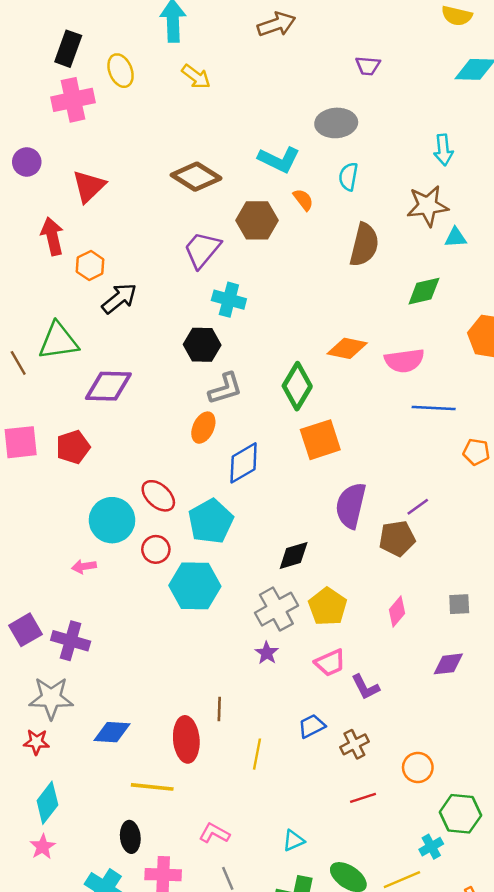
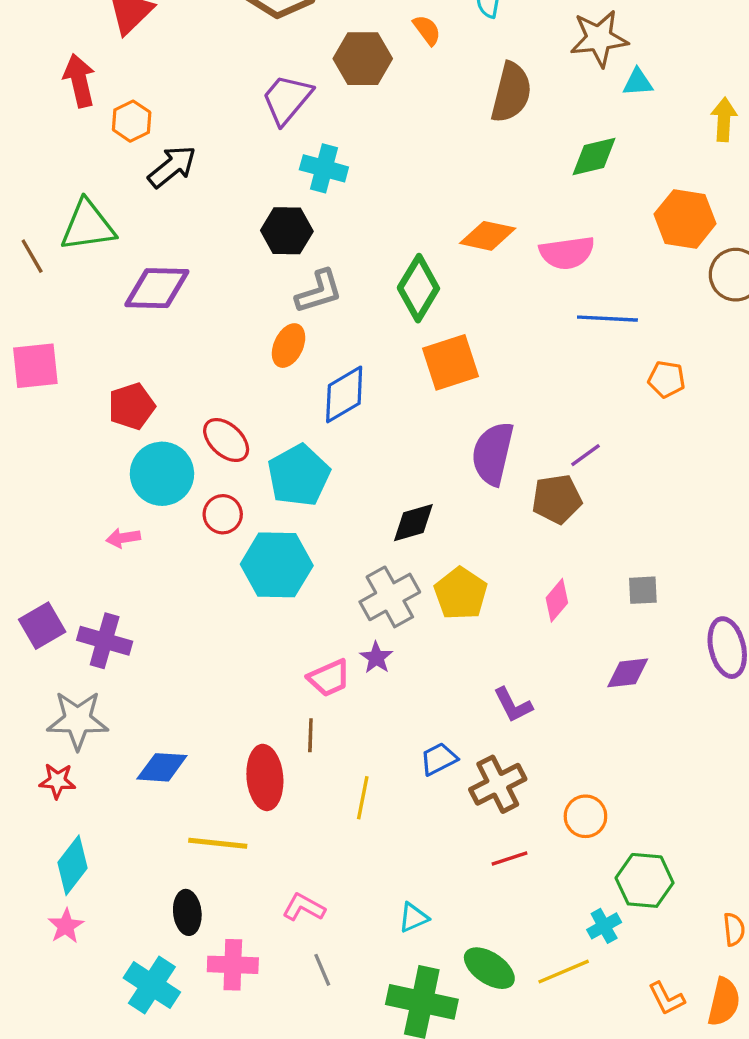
red pentagon: (73, 447) -> (132, 406), moved
pink trapezoid: (330, 663) -> (329, 678), moved
brown cross: (354, 744) -> (498, 784), size x1.4

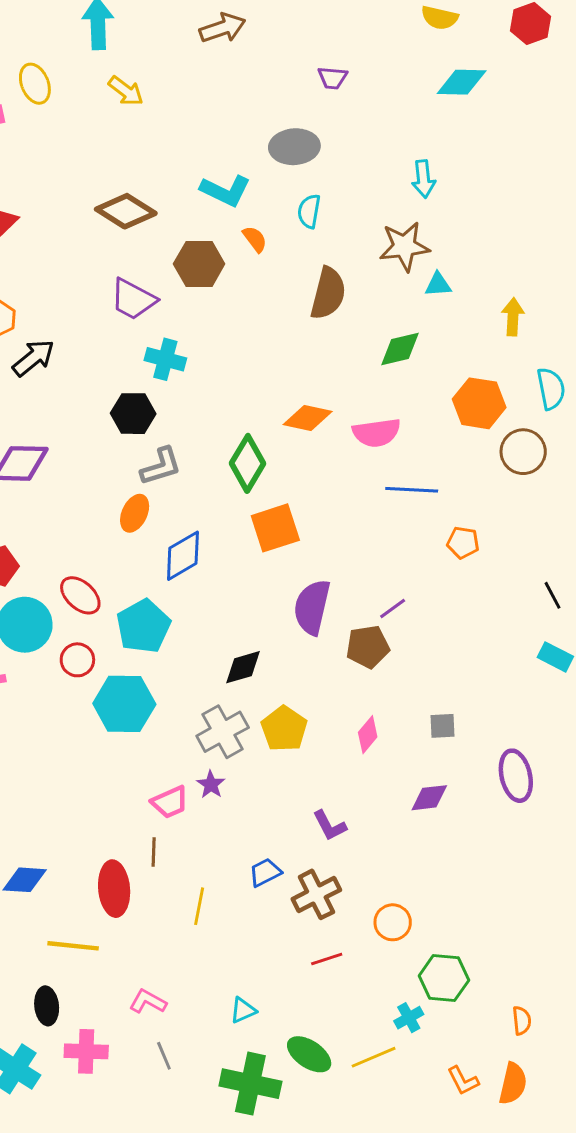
purple trapezoid: (287, 99) -> (133, 299), turned -102

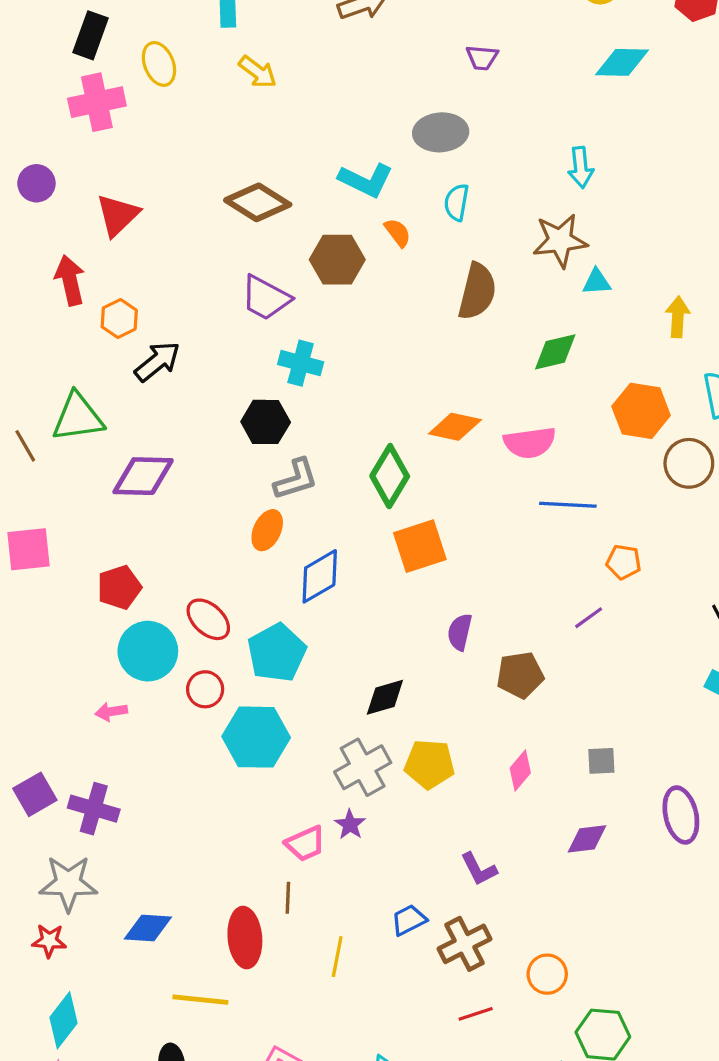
purple semicircle: (312, 607) -> (460, 632), size x0.6
purple line: (393, 609) -> (589, 618), moved
yellow pentagon: (284, 729) -> (429, 764), turned -30

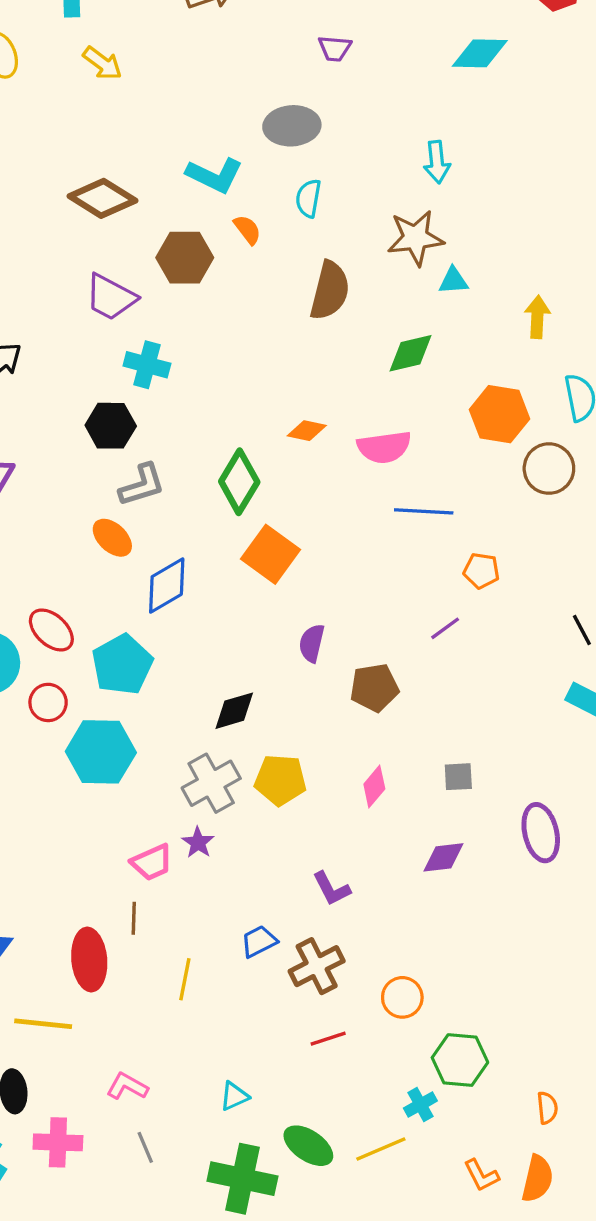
orange diamond: (455, 427) -> (307, 431), size x0.7
orange ellipse: (267, 530) -> (112, 538), turned -72
orange square: (420, 546) -> (270, 554), turned -36

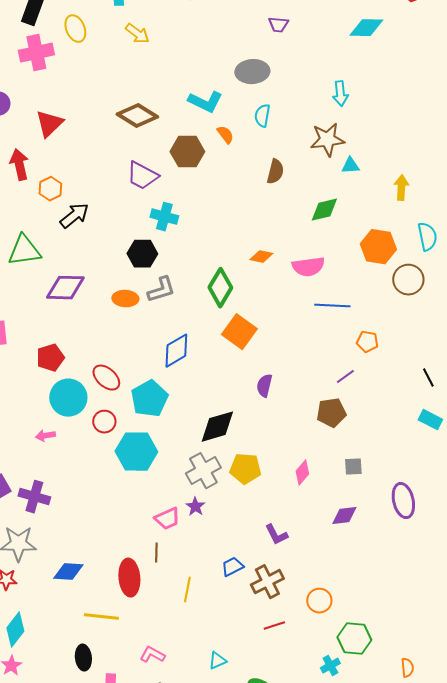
brown semicircle: (330, 291) -> (275, 172), size x0.7
orange ellipse: (112, 538) -> (125, 299), moved, turned -40
brown pentagon: (374, 688) -> (331, 413), moved
black diamond: (234, 711) -> (217, 427), size x1.4

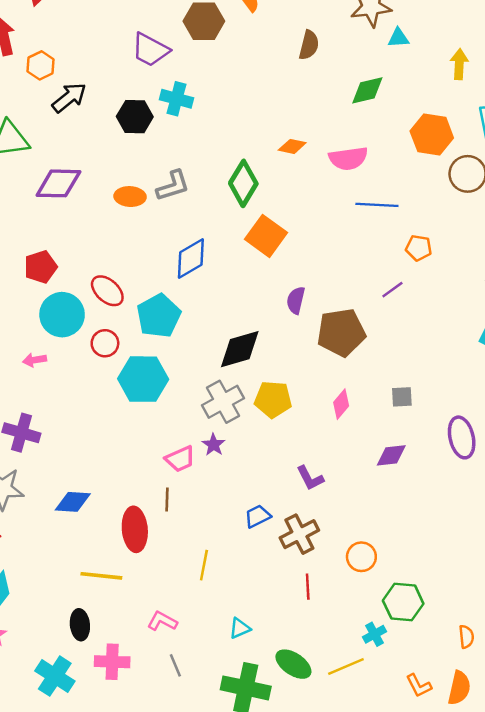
black hexagon: (142, 254) -> (135, 117), moved
brown pentagon: (331, 413) -> (341, 333), moved, size x1.4
blue diamond: (68, 572) -> (73, 502), moved
yellow line: (187, 590) -> (204, 565), moved
red line: (274, 626) -> (308, 587), turned -75

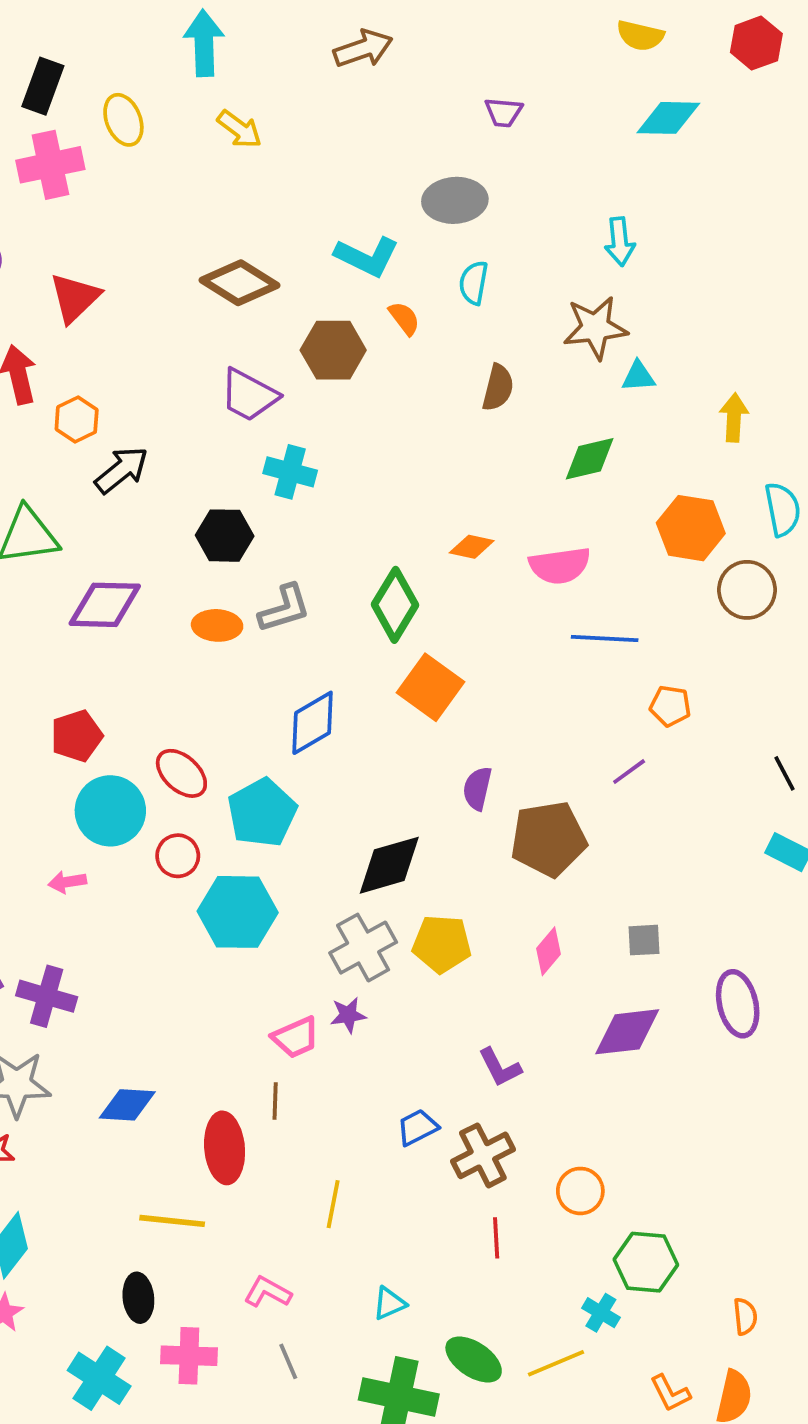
black hexagon: (135, 117) -> (225, 536), moved
purple star: (214, 445) -> (348, 1015), turned 30
purple diamond: (391, 455) -> (627, 1032), size x1.4
cyan cross: (375, 634) -> (601, 1313), turned -30

